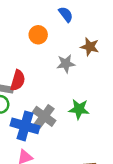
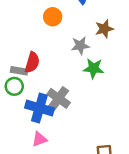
brown star: (90, 47) -> (104, 29), turned -30
green star: (79, 109) -> (93, 68), moved

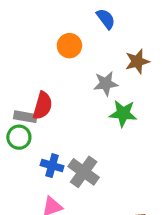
gray cross: (59, 98) -> (84, 172), moved
blue cross: (39, 108) -> (52, 166), size x0.6

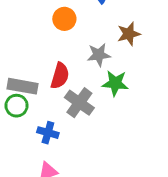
red semicircle: (43, 106) -> (60, 76), moved
gray rectangle: (25, 117) -> (22, 86), size x1.4
gray cross: (84, 172) -> (79, 103), moved

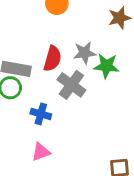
gray star: (99, 55) -> (85, 53), moved

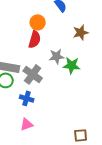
red semicircle: (52, 59) -> (35, 39), moved
gray cross: (71, 85) -> (33, 74), moved

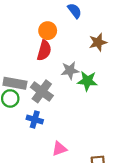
pink triangle: (27, 124) -> (59, 149), moved

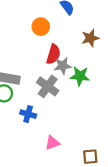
red semicircle: (44, 51) -> (53, 54), moved
gray cross: (42, 91) -> (48, 86), moved

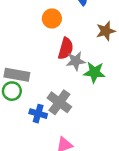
gray cross: (48, 86) -> (59, 102), moved

